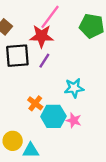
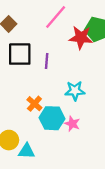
red star: (42, 36) -> (81, 38), moved
purple line: (44, 61) -> (47, 61), turned -32

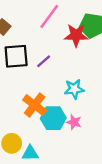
purple line: (47, 61) -> (44, 61), turned 49
orange cross: (34, 104) -> (35, 105), size x1.5

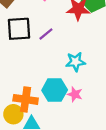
orange cross: (35, 105) -> (26, 99), moved, turned -30

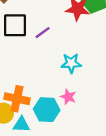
cyan hexagon: (55, 90) -> (47, 110), moved

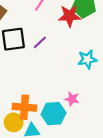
cyan star: (71, 63) -> (87, 59), moved

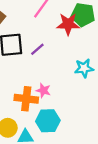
pink star: (72, 99) -> (43, 90), moved
orange cross: (24, 107) -> (26, 99), moved

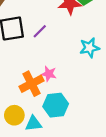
orange cross: (26, 99) -> (32, 84), turned -30

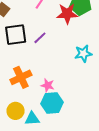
pink star: (49, 74) -> (48, 85), moved
orange cross: (32, 84) -> (21, 77), moved

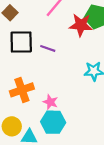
purple line: (40, 38) -> (48, 48), turned 56

